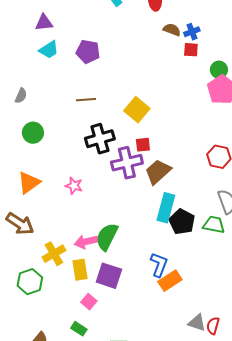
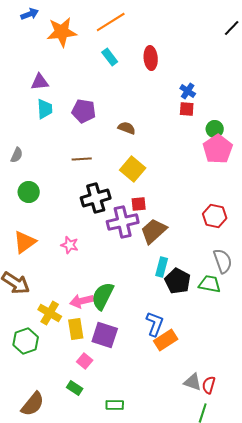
brown semicircle: (172, 30) -> (127, 128), moved
blue cross: (192, 32) -> (188, 91), turned -35
cyan trapezoid: (49, 50) -> (45, 109), turned -60
cyan rectangle: (166, 208) -> (162, 267), size x0.7
yellow cross: (54, 254) -> (50, 313), turned -30

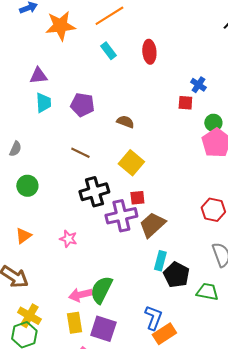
blue cross: (188, 91) -> (198, 85), moved
brown line: (82, 159) -> (80, 153), turned 30
orange triangle: (25, 242) -> (23, 236), size x0.7
green trapezoid: (210, 284) -> (207, 292), moved
yellow cross: (50, 313) -> (29, 316), moved

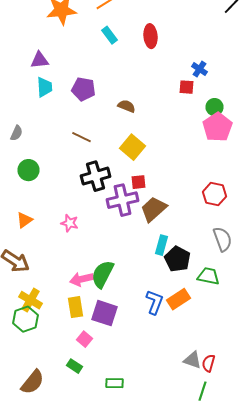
orange rectangle: (164, 334) -> (178, 299), moved

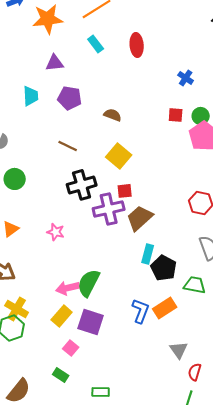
purple triangle: (40, 60) -> (55, 63), moved
red square: (186, 87) -> (176, 115), moved
yellow rectangle: (76, 307) -> (62, 316), turned 50
gray triangle: (192, 360) -> (179, 350), moved, turned 36

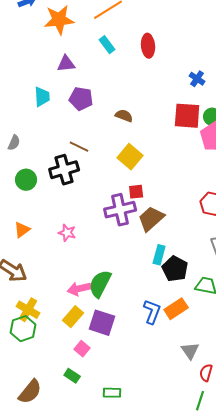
red square: (176, 115) -> (187, 116), size x1.8
black cross: (82, 185) -> (64, 170), moved

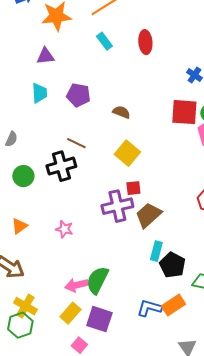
purple triangle: (66, 64) -> (45, 56), moved
blue L-shape: (152, 312) -> (149, 308), turned -95

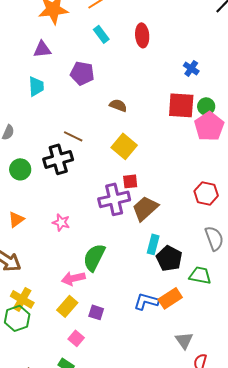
purple pentagon: (78, 95) -> (82, 73), moved
green semicircle: (97, 280) -> (94, 257), moved
purple square: (99, 319) -> (96, 312), size x0.6

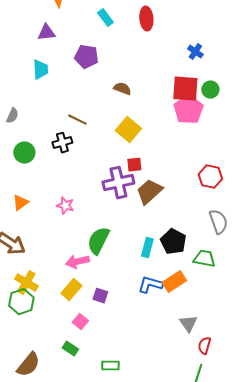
pink pentagon: (209, 126) -> (188, 110), moved
black cross: (58, 159) -> (62, 143), size x0.7
cyan rectangle: (153, 244) -> (147, 248), moved

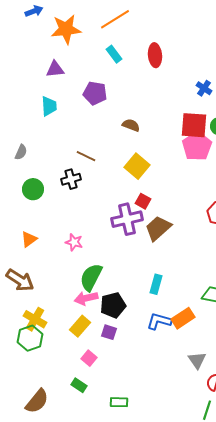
red square: (134, 165) -> (143, 201), turned 35
green semicircle: (98, 241) -> (91, 277), moved
black pentagon: (173, 242) -> (113, 305), moved, turned 30

